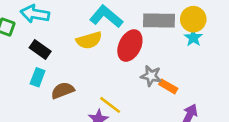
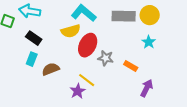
cyan star: (193, 38) -> (149, 42), moved
red ellipse: (130, 46) -> (88, 45), moved
gray star: (151, 76) -> (106, 58), moved

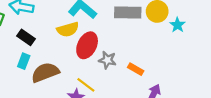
cyan star: (149, 42) -> (177, 25), moved
brown semicircle: (51, 69) -> (45, 72), size x1.4

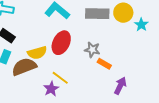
yellow semicircle: (68, 29) -> (37, 53), moved
gray star: (107, 60) -> (92, 50), moved

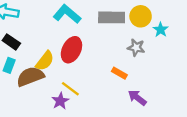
gray star: (92, 50) -> (136, 48), moved
yellow semicircle: (37, 53) -> (45, 61), turned -36
purple arrow: (120, 86) -> (137, 98), turned -78

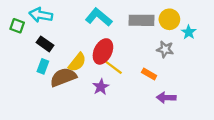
yellow line: (70, 89) -> (114, 68), moved
purple arrow: (137, 98) -> (166, 98), turned -36
purple star: (60, 101) -> (101, 87), moved

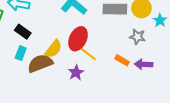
purple arrow: (166, 98) -> (144, 64), moved

